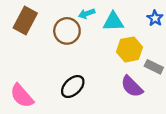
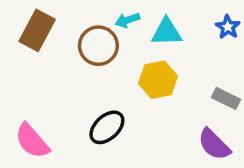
yellow hexagon: (129, 49) -> (158, 80), moved
purple semicircle: (132, 87) -> (214, 144), moved

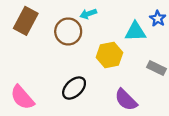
cyan triangle: (166, 32) -> (135, 31), moved
purple semicircle: (214, 144) -> (126, 100), moved

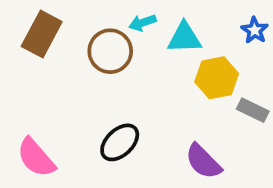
cyan triangle: (135, 31) -> (184, 38), moved
yellow hexagon: (109, 55) -> (217, 78), moved

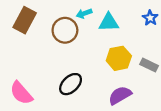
yellow hexagon: (217, 78) -> (119, 58), moved
purple semicircle: (203, 161) -> (120, 95), turned 105

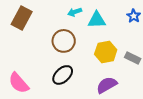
brown circle: (65, 30) -> (64, 41), moved

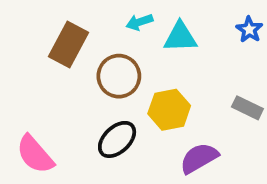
brown rectangle: (22, 18) -> (69, 44), moved
yellow hexagon: (106, 52) -> (169, 110), moved

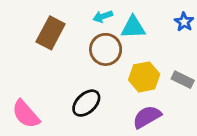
brown circle: (119, 76) -> (106, 49), moved
yellow hexagon: (169, 110) -> (144, 77), moved

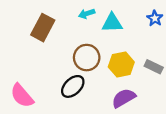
brown circle: (106, 49) -> (87, 58), moved

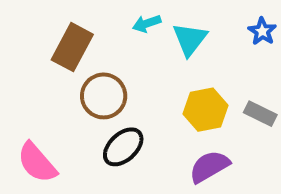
cyan triangle: (112, 23) -> (190, 39), turned -50
brown circle: (87, 58) -> (104, 96), moved

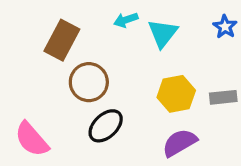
gray rectangle: (260, 114) -> (223, 97), turned -32

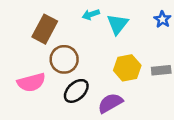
pink semicircle: (32, 139) -> (31, 82), moved, turned -64
purple semicircle: (180, 143) -> (110, 103), moved

